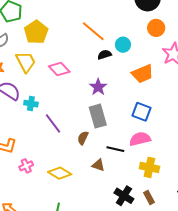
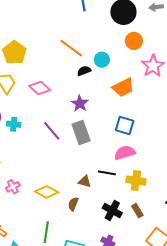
purple line: (53, 123) -> (52, 131), moved
brown semicircle: (83, 138) -> (73, 204), moved
black line: (115, 149) -> (107, 173), moved

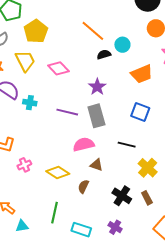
purple line: (52, 131) -> (67, 112), turned -40
pink semicircle: (125, 153) -> (84, 144), moved
black line: (107, 173) -> (127, 145), moved
yellow cross: (136, 181) -> (148, 168), turned 30

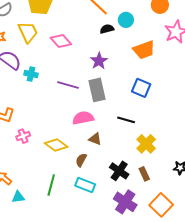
purple cross: (115, 227) -> (125, 202), moved, size x1.6
cyan rectangle: (81, 230) -> (85, 185), moved

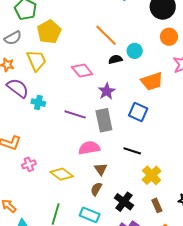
pink diamond: (61, 41) -> (82, 71), moved
blue square: (141, 88) -> (138, 112), moved
brown triangle: (95, 139) -> (101, 169), turned 32
brown semicircle: (81, 160) -> (96, 189), moved
brown rectangle: (144, 174) -> (157, 205), moved

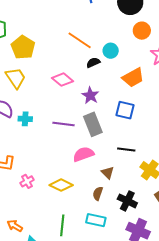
brown triangle: (101, 169) -> (108, 173), moved

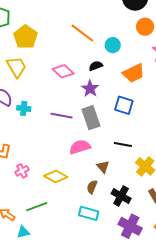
black semicircle: (93, 63) -> (96, 66), moved
green line: (62, 225) -> (37, 207), moved, turned 60

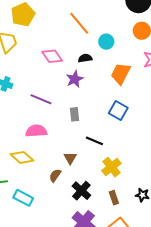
orange trapezoid: (134, 73) -> (121, 74), turned 130
blue square: (124, 105) -> (118, 110), moved
gray rectangle: (91, 118) -> (74, 114), moved, size x0.6
pink semicircle: (80, 147) -> (36, 131), moved
cyan rectangle: (89, 213) -> (23, 198), moved

